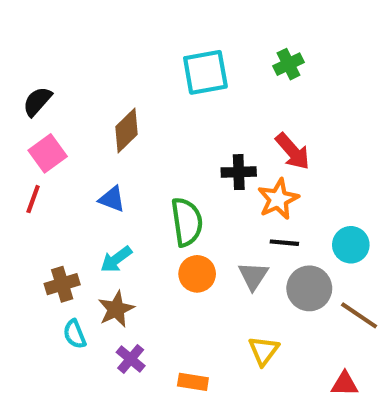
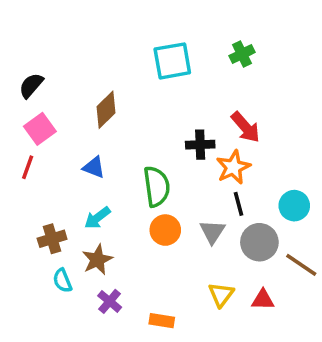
black line: (284, 243) -> (238, 204), turned 70
red triangle: (345, 384) -> (263, 300), moved

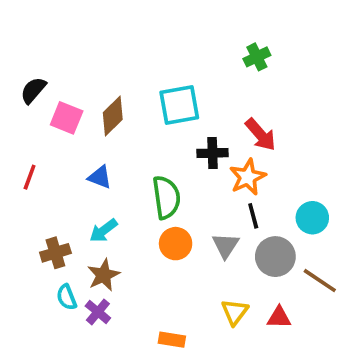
cyan square: (172, 61) -> (179, 105), moved
pink square: (40, 129) -> (67, 118), moved, turned -32
purple cross: (110, 301) -> (98, 312), moved

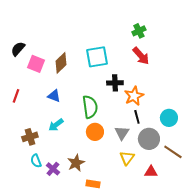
red arrow: (261, 135) -> (141, 56), moved
brown star: (103, 275) -> (76, 163), moved
yellow triangle: (235, 312) -> (127, 158), moved

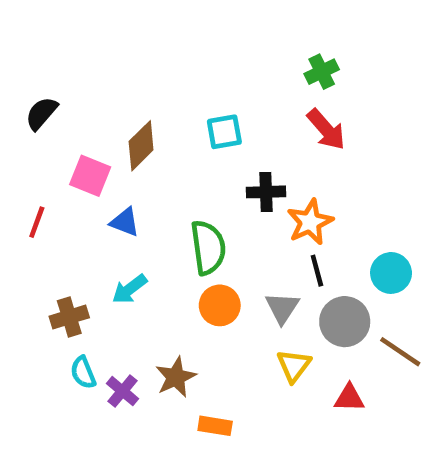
cyan square: (97, 57) -> (224, 132), size x0.7
pink square: (36, 64) -> (90, 176), moved

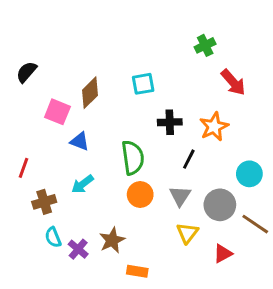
red arrow: (326, 129) -> (233, 82), moved
red line: (37, 222) -> (24, 168), moved
orange star: (310, 222) -> (214, 127), moved
black line: (317, 271) -> (189, 159), moved, turned 42
red triangle: (349, 398) -> (223, 254), turned -30

